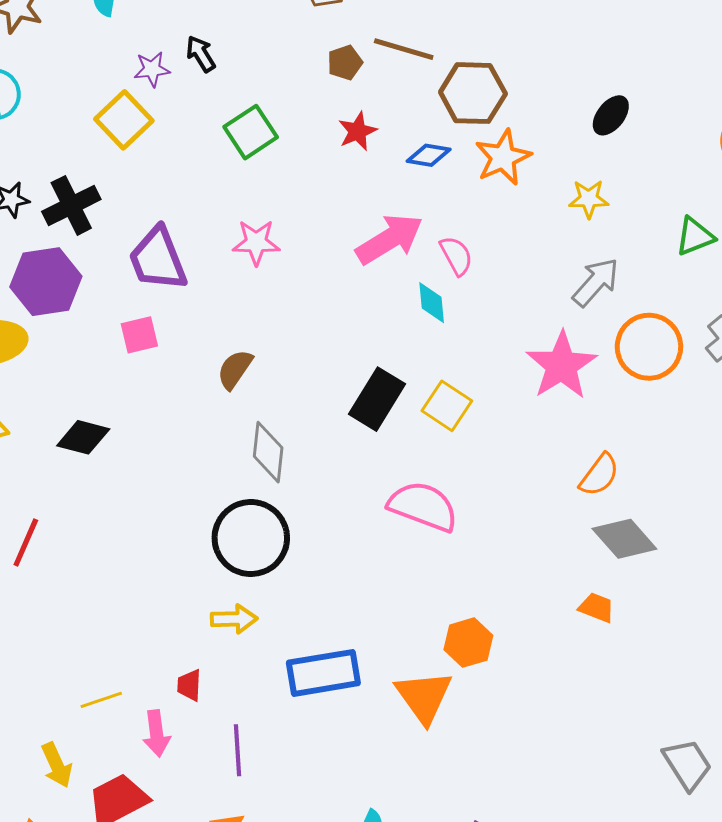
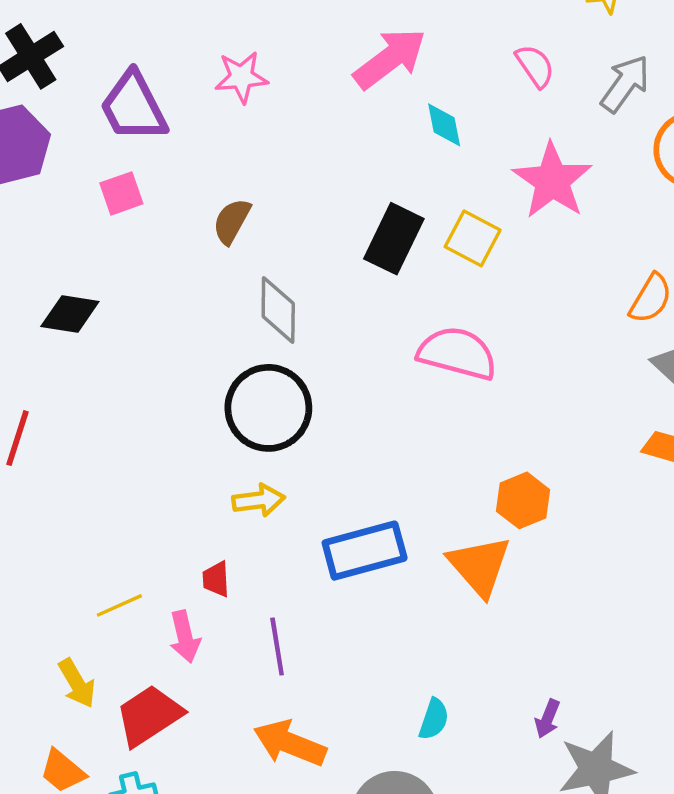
pink semicircle: (456, 256) -> (535, 66), moved
pink star: (562, 365) -> (552, 181), moved

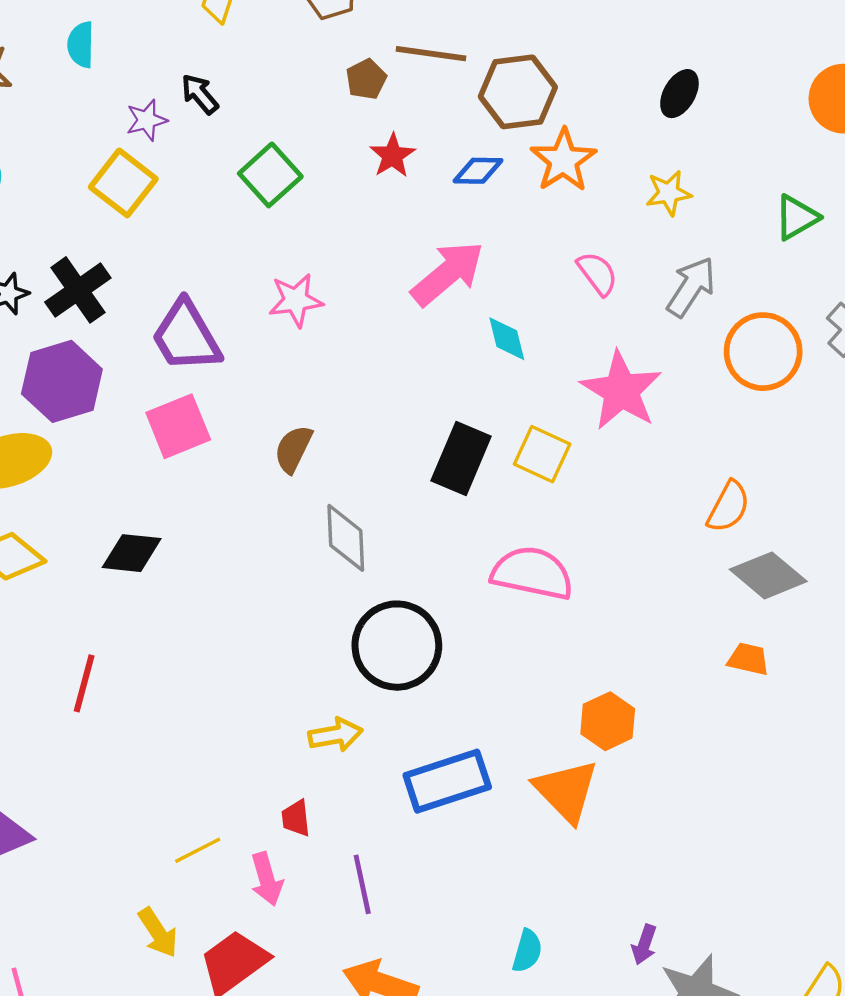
pink square: (121, 193) -> (178, 426), size x1.4
black circle: (268, 408) -> (397, 646), moved

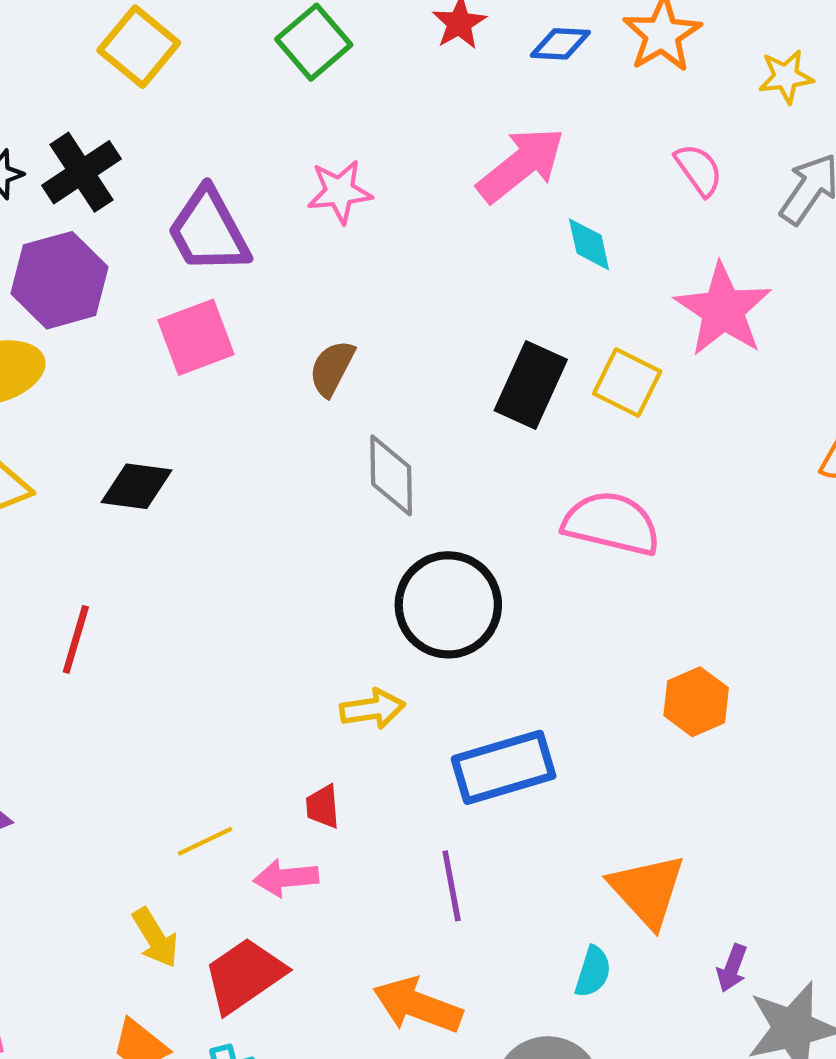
orange triangle: (566, 791) -> (647, 890), moved
pink arrow: (267, 879) -> (286, 878), turned 99
purple line: (362, 884) -> (452, 886), moved

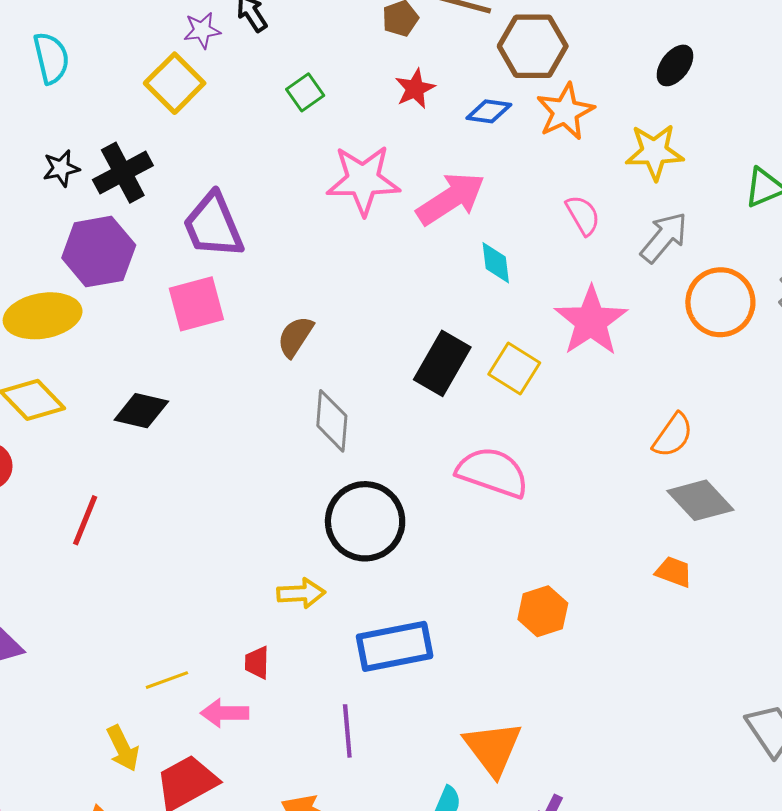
green square: (314, 42) -> (305, 92), size x0.7
yellow star: (786, 77) -> (654, 152), size x1.4
pink star: (340, 192) -> (363, 180), moved, size x1.5

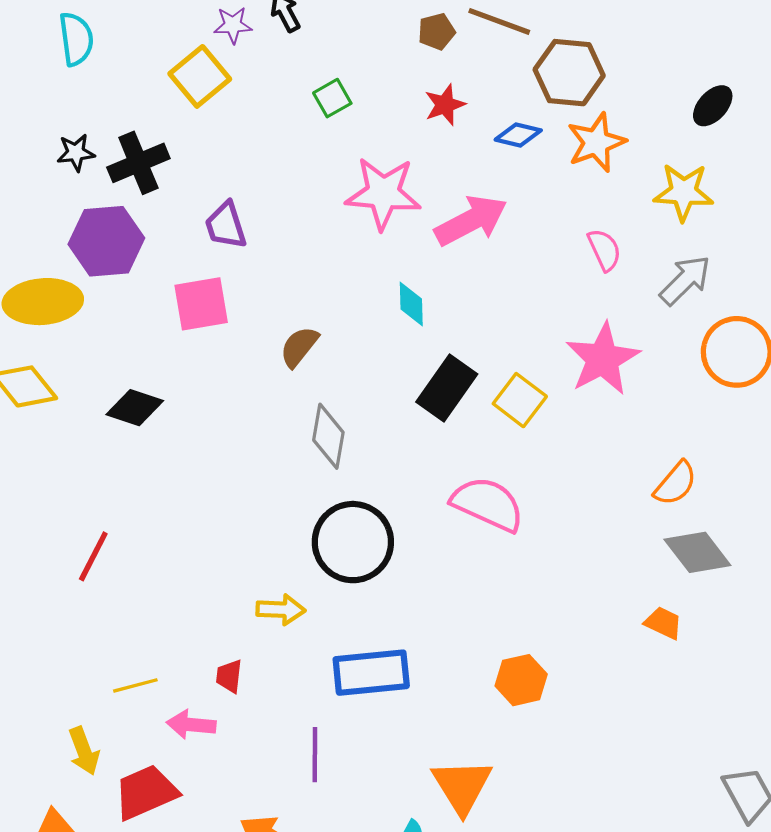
purple trapezoid: (213, 225) -> (226, 225), size x0.7
cyan diamond: (496, 263) -> (411, 304), moved
red line: (85, 520) -> (93, 556), moved
orange hexagon: (543, 611) -> (521, 680), moved

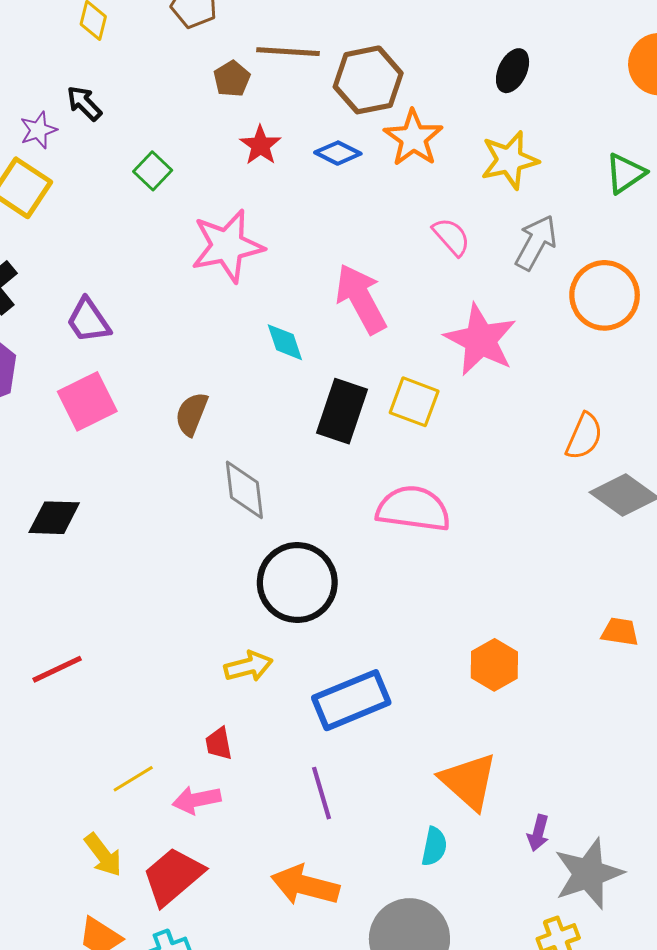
blue diamond: (518, 135) -> (338, 153), turned 30
pink arrow: (471, 221) -> (361, 299), moved, turned -74
red line: (93, 556) -> (57, 669), turned 54
orange trapezoid: (663, 623) -> (620, 632), moved

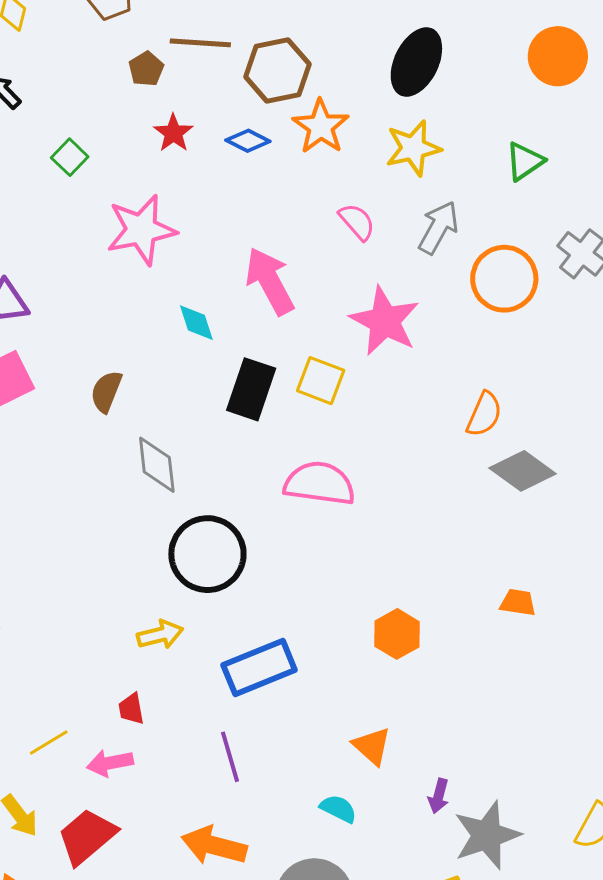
black ellipse: (513, 71) -> (416, 62), size x1.6
orange triangle: (469, 781) -> (372, 746), size x0.7
cyan semicircle: (434, 846) -> (338, 809), turned -75

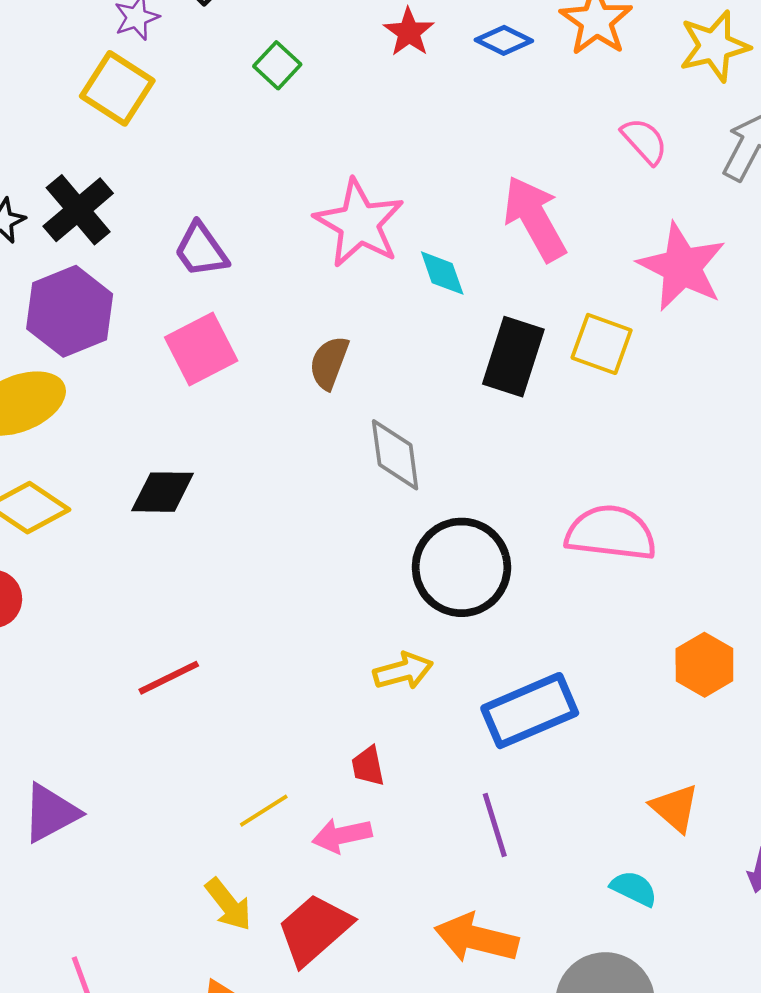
pink star: (141, 230) -> (359, 223), moved, turned -30
pink semicircle: (319, 483) -> (611, 533), moved

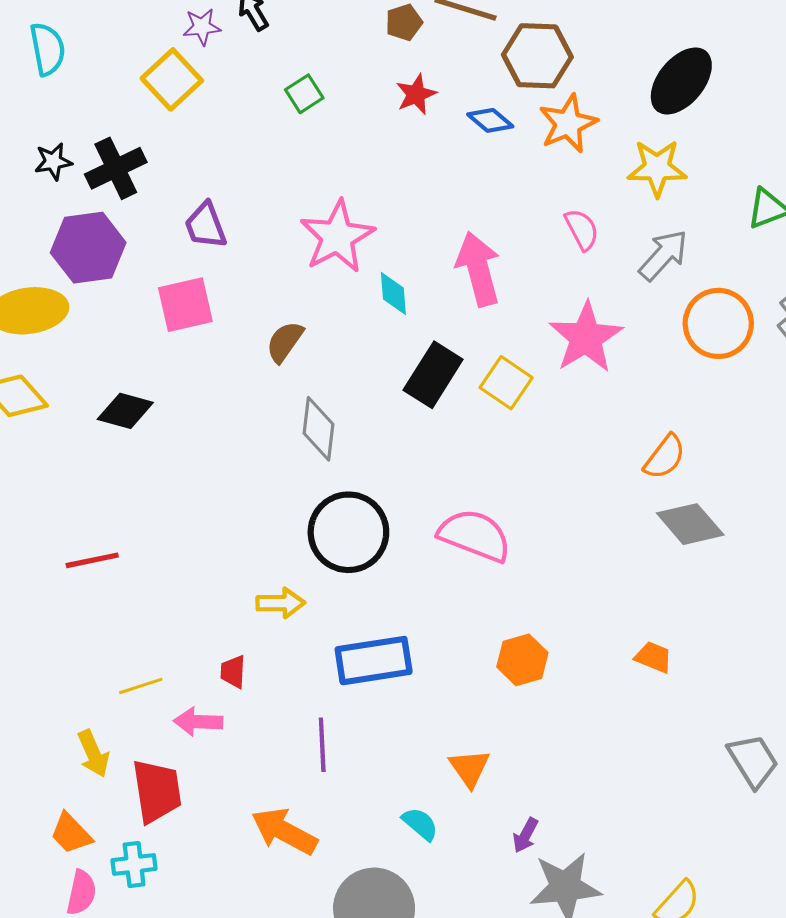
red trapezoid: (314, 929) -> (157, 791), turned 108

